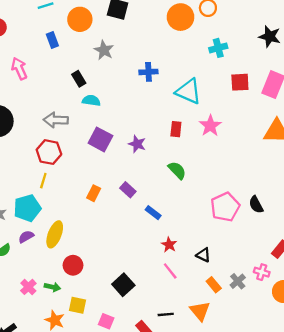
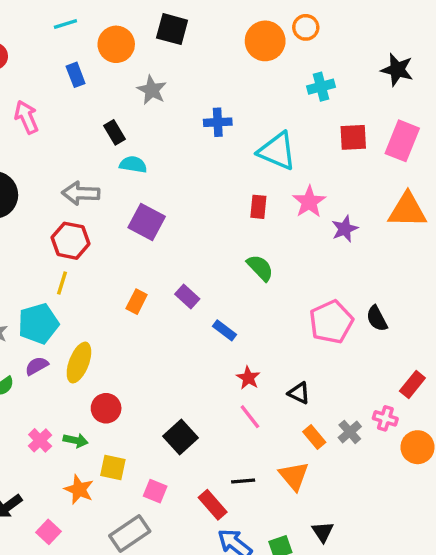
purple star: (137, 144) -> (345, 229), moved, turned 30

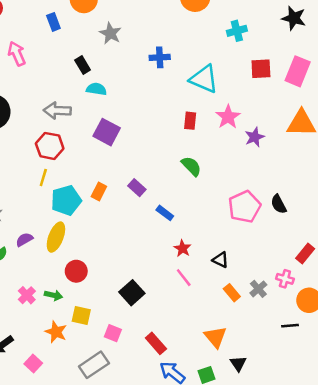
cyan pentagon: (38, 324) -> (66, 200), moved
orange triangle: (294, 476) -> (215, 337), moved
black line: (243, 481) -> (290, 326), moved

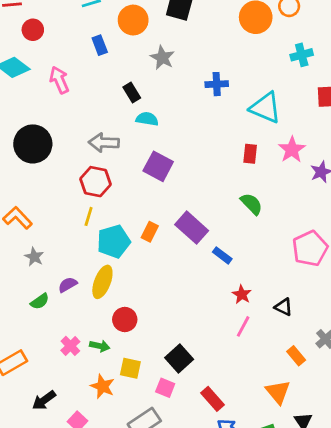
purple rectangle: (137, 188) -> (192, 228), size x1.6
pink line: (184, 278) -> (243, 326), turned 66
black square: (132, 293) -> (179, 358), moved
orange rectangle: (232, 293) -> (296, 356), moved

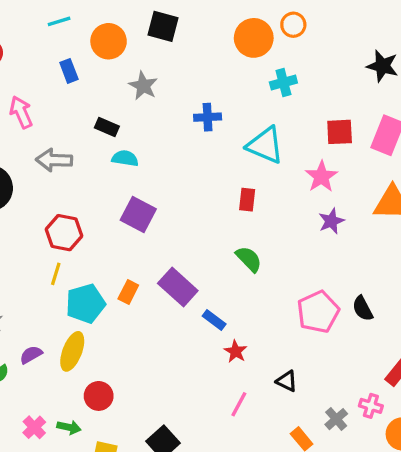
cyan cross: (302, 55) -> (283, 82), moved
black rectangle: (132, 92) -> (107, 127), turned -36
gray arrow: (104, 143) -> (54, 160), moved
pink star: (292, 150) -> (321, 177), moved
red star: (242, 294) -> (236, 351), moved

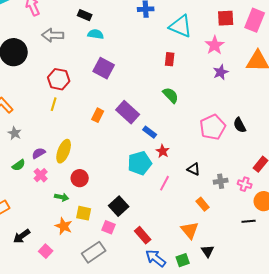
cyan pentagon: (85, 304) -> (140, 163), moved
gray cross: (336, 419) -> (221, 181), moved, turned 32
pink cross: (34, 427) -> (41, 175), moved

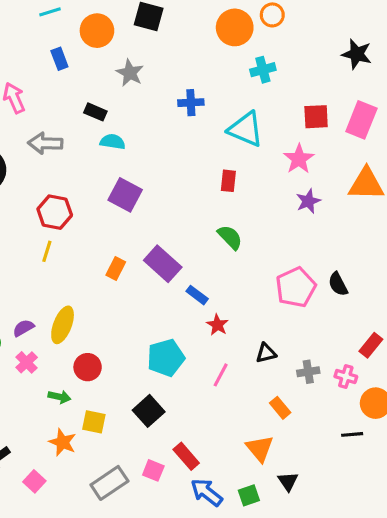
cyan pentagon: (140, 163) -> (166, 358), moved
black triangle: (194, 169) -> (266, 353), turned -40
pink square: (109, 227) -> (153, 470), moved

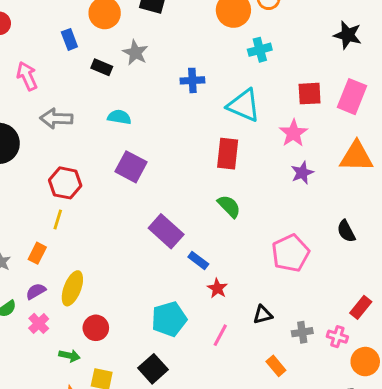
black rectangle: (95, 112) -> (102, 67), moved
red rectangle: (228, 181) -> (228, 154), size x1.5
orange rectangle: (116, 269) -> (37, 253), moved
black semicircle: (338, 284) -> (346, 231), moved

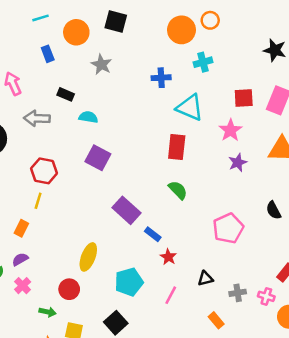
black rectangle: (102, 67) -> (66, 94), moved
blue cross: (192, 80) -> (161, 78), moved
yellow ellipse: (72, 288) -> (88, 257), moved

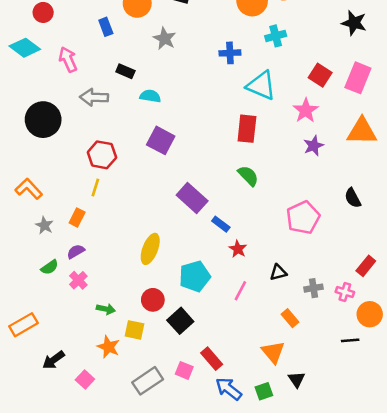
red square: (244, 98) -> (320, 75), turned 36
red circle: (69, 289) -> (153, 300), moved

